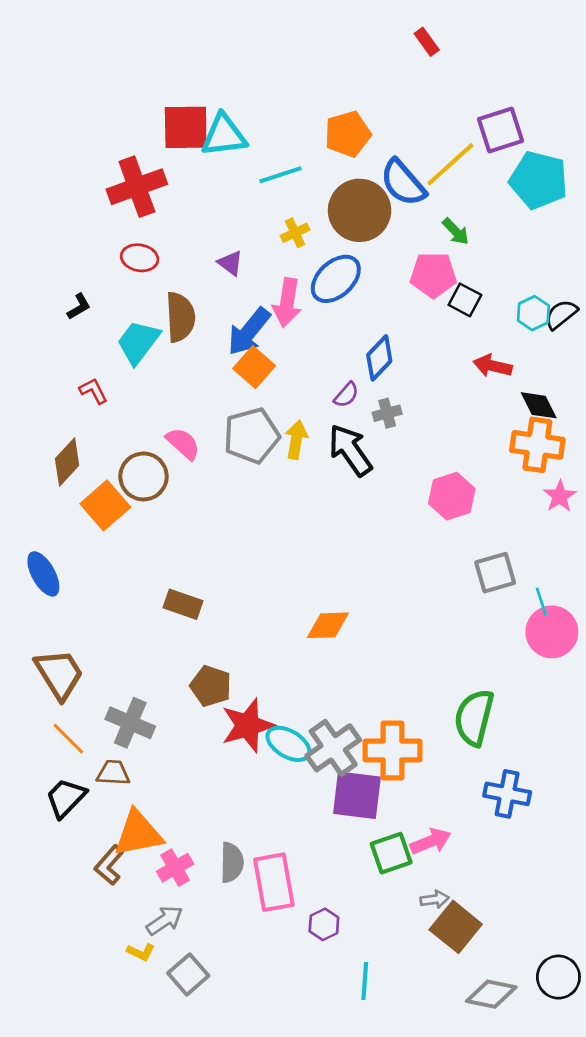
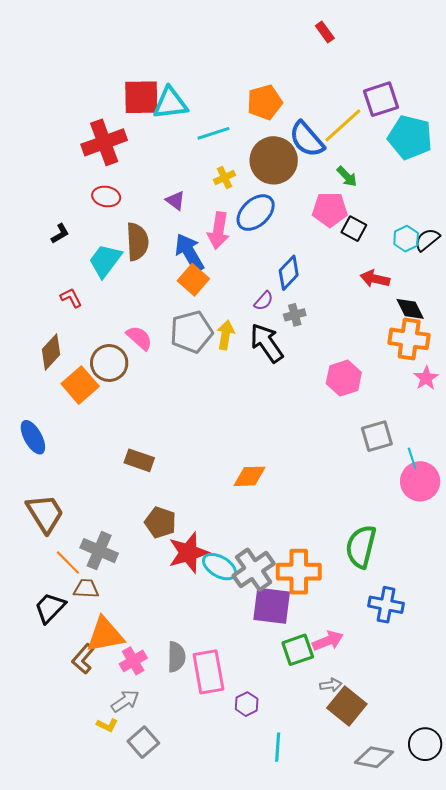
blue arrow: (249, 332) -> (189, 253), turned 111
orange line: (68, 739) -> (68, 563), moved

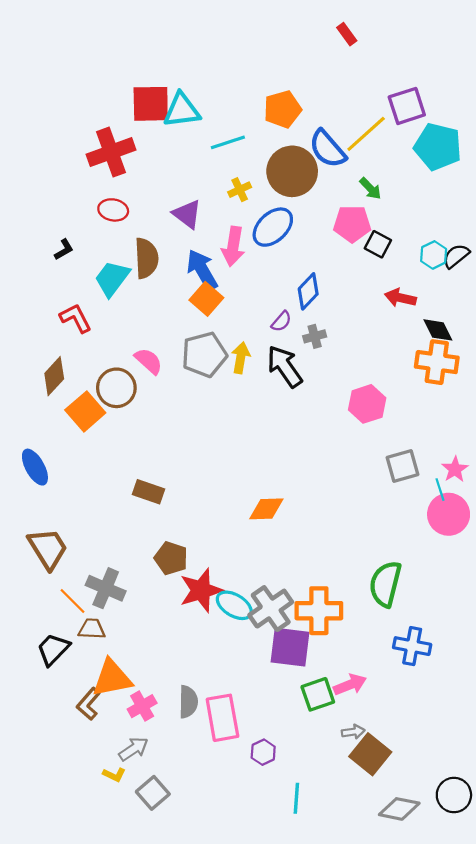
purple triangle: (175, 201) -> (187, 214), size x1.4
red L-shape: (71, 298) -> (76, 318), size x1.4
pink star: (426, 378) -> (455, 469), moved

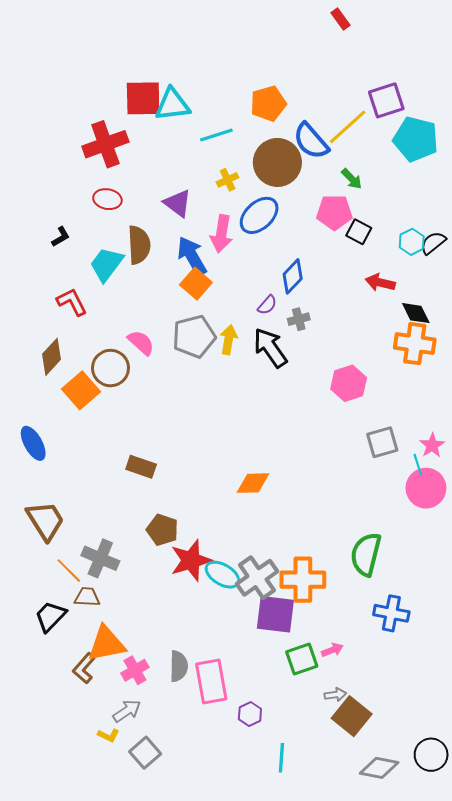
red rectangle: (347, 34) -> (340, 19), moved
pink arrow: (350, 685) -> (332, 650), size x0.7

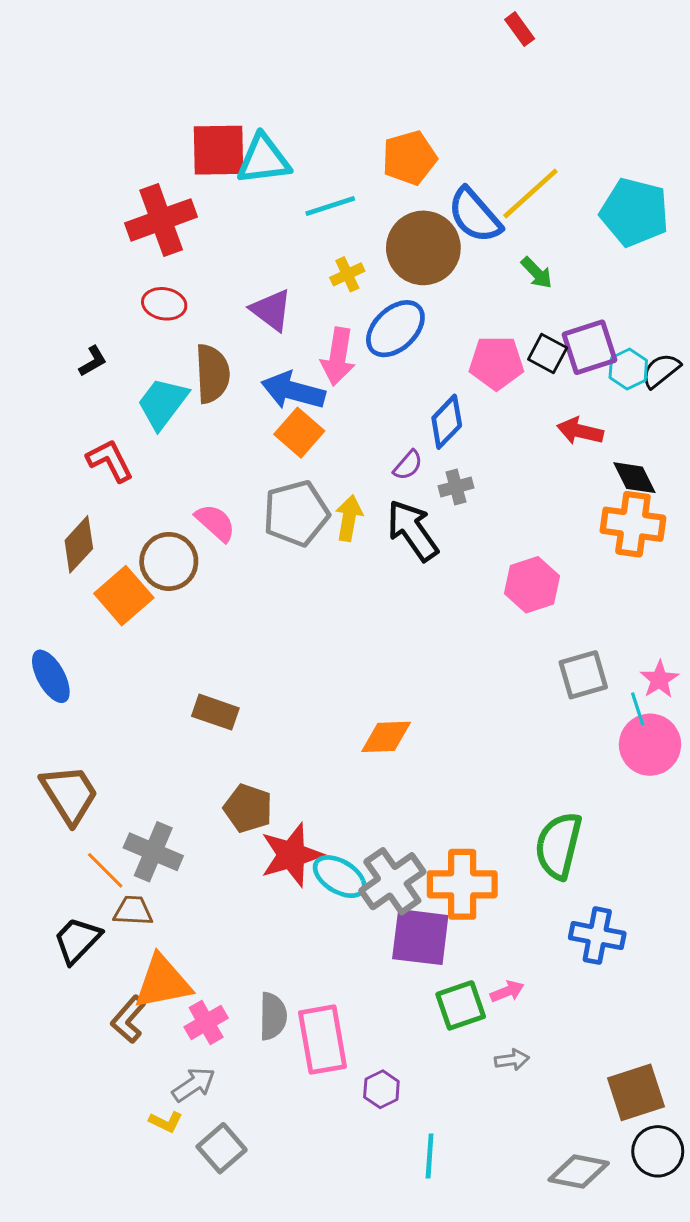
purple square: (386, 100) -> (589, 347), moved
pink pentagon: (334, 212) -> (496, 363), moved
blue arrow: (192, 256) -> (293, 391), turned -45
brown square: (352, 716) -> (636, 1092), moved, turned 33

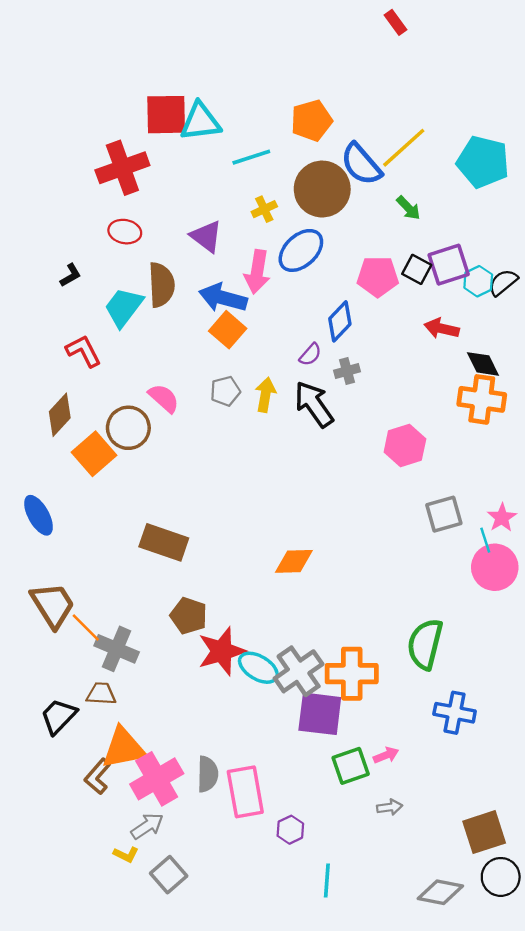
gray pentagon: (296, 513) -> (225, 391), size x0.6
brown rectangle: (215, 712) -> (164, 542), size x1.4
orange line: (105, 870) -> (86, 628), moved
pink cross: (206, 1022) -> (157, 779), size x1.6

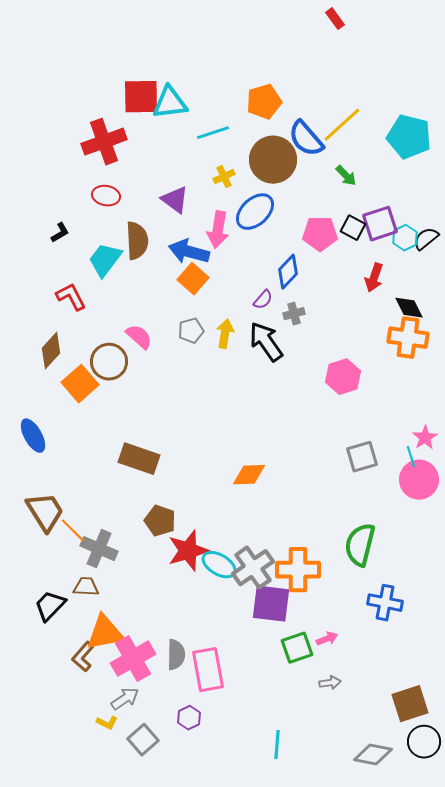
red arrow: (442, 328) -> (374, 278), turned -84
gray square: (444, 514) -> (362, 457), moved
purple hexagon: (290, 830) -> (189, 718), moved

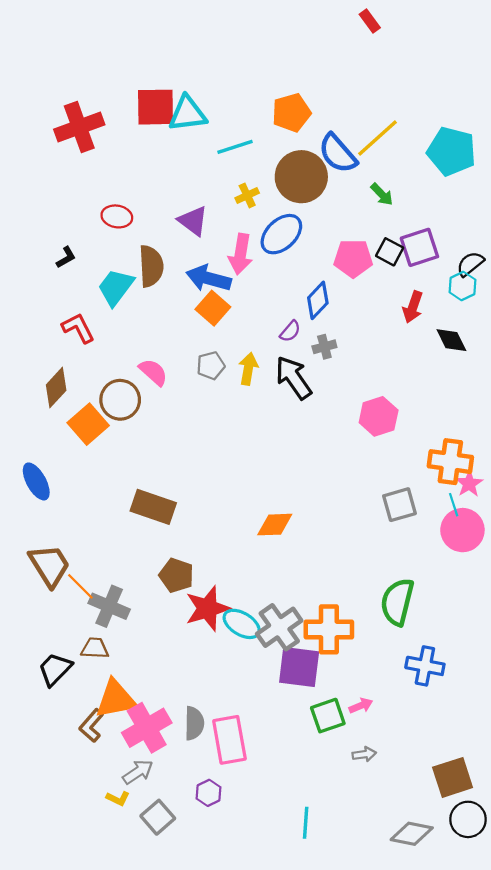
red cross: (104, 142) -> (79, 127), moved
cyan hexagon: (405, 238) -> (462, 286), moved
orange cross: (408, 338) -> (450, 462), moved

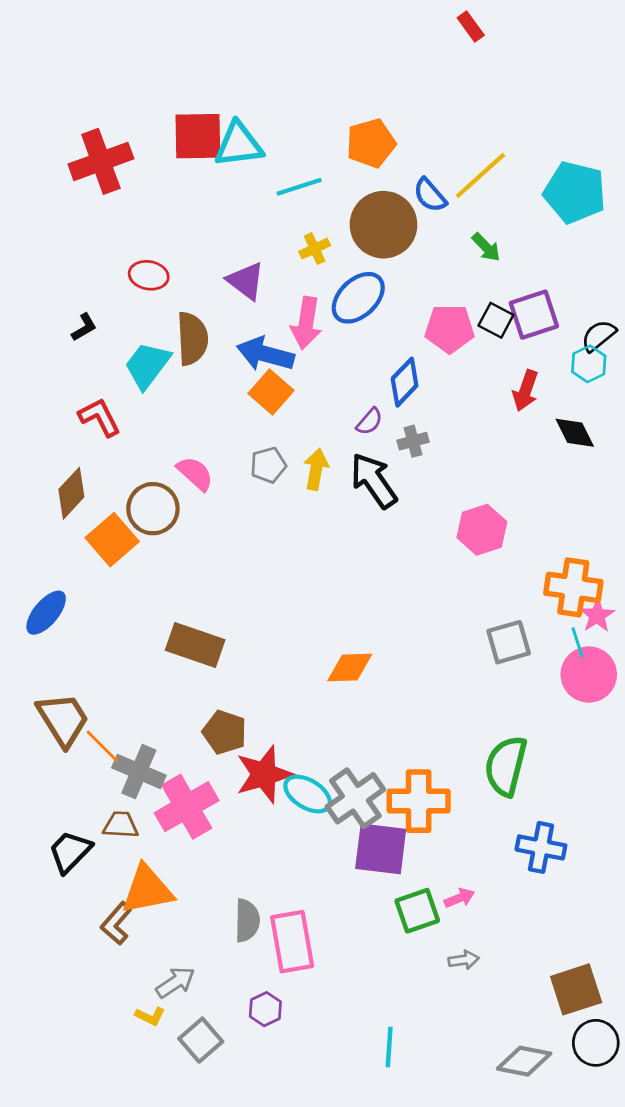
blue semicircle: (338, 154) -> (430, 195), size x0.7
blue ellipse: (36, 481) -> (46, 613), turned 69
pink cross: (147, 728) -> (187, 807), moved

